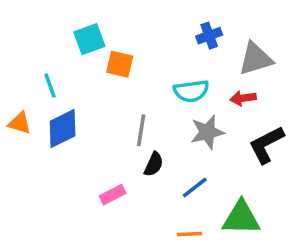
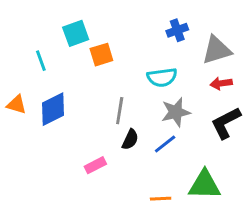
orange square: (120, 64) -> (101, 55), turned -30
cyan line: (50, 86) -> (41, 61), moved
red arrow: (243, 98) -> (221, 83), moved
blue line: (195, 188) -> (165, 144), moved

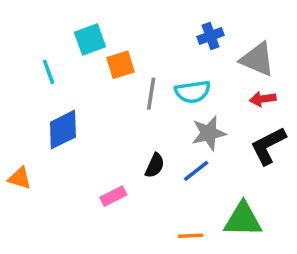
gray triangle: (217, 50) -> (257, 59), turned 40
orange triangle: (17, 105) -> (20, 178), moved
gray line: (120, 111) -> (151, 94), moved

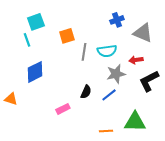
cyan square: (90, 40) -> (36, 22), moved
red arrow: (263, 99) -> (136, 60), moved

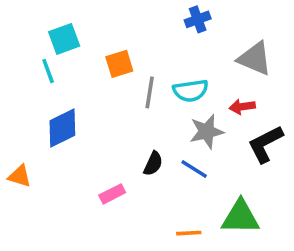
blue cross: (117, 20) -> (198, 19), moved
blue line: (109, 95) -> (194, 169), turned 70

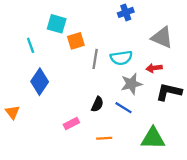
cyan square: (64, 39) -> (57, 24), moved, turned 36
blue diamond: (62, 128) -> (40, 82), turned -30
black L-shape: (265, 144) -> (169, 92), turned 40
orange triangle: (20, 176) -> (12, 112), turned 35
orange line: (189, 233) -> (104, 138), moved

